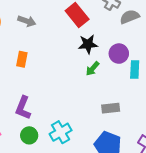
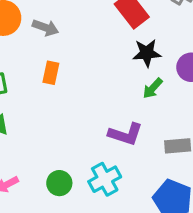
gray arrow: (27, 21) -> (45, 28), moved
purple L-shape: (23, 108) -> (125, 134), moved, turned -95

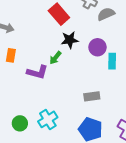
green arrow: (153, 88) -> (55, 58), moved
purple L-shape: (125, 134) -> (37, 72), moved

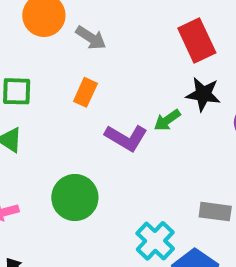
cyan cross: (48, 119) -> (155, 241), moved, turned -30
green circle: (20, 123) -> (75, 198), moved, size x1.5

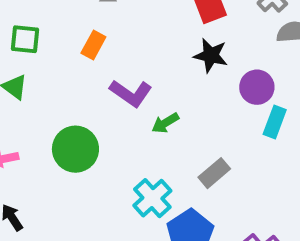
green arrow: (167, 120) -> (165, 123), moved
gray rectangle: (215, 212) -> (214, 173), turned -52

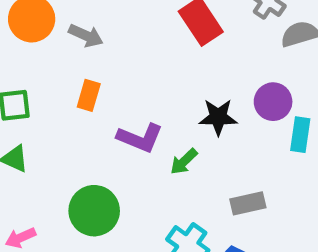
black star: (211, 55) -> (218, 117), moved
gray rectangle: (214, 173) -> (248, 203), turned 40

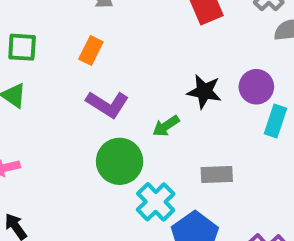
purple L-shape: (140, 138) -> (107, 104), moved
green circle: (94, 211) -> (120, 161), moved

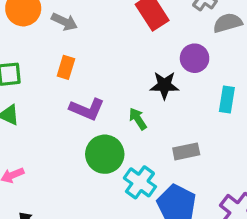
purple circle: (256, 87) -> (195, 58), moved
green arrow: (166, 126) -> (138, 119), turned 100

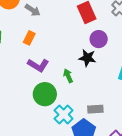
purple circle: (195, 58) -> (99, 39), moved
gray rectangle: (186, 151) -> (95, 109), moved

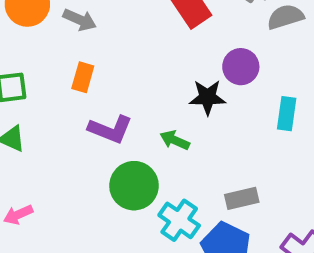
purple circle: (99, 39) -> (241, 67), moved
green arrow: (68, 76) -> (175, 140), turned -32

